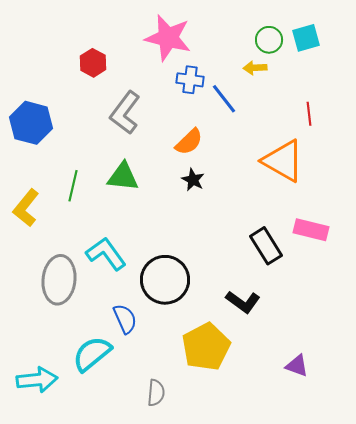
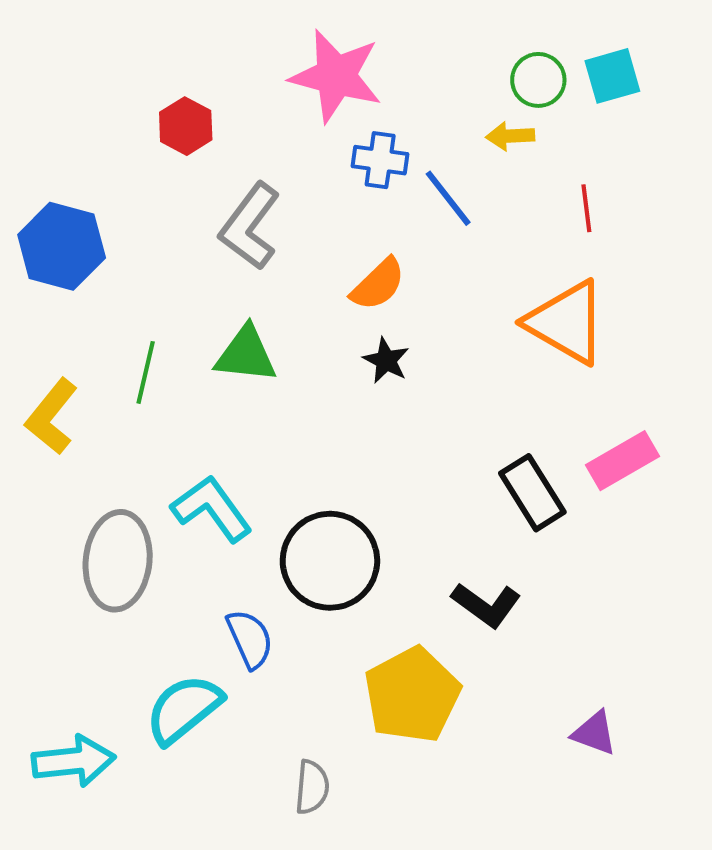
red line: (309, 114) -> (586, 208), moved
pink rectangle: (311, 230) -> (622, 461), turned -44

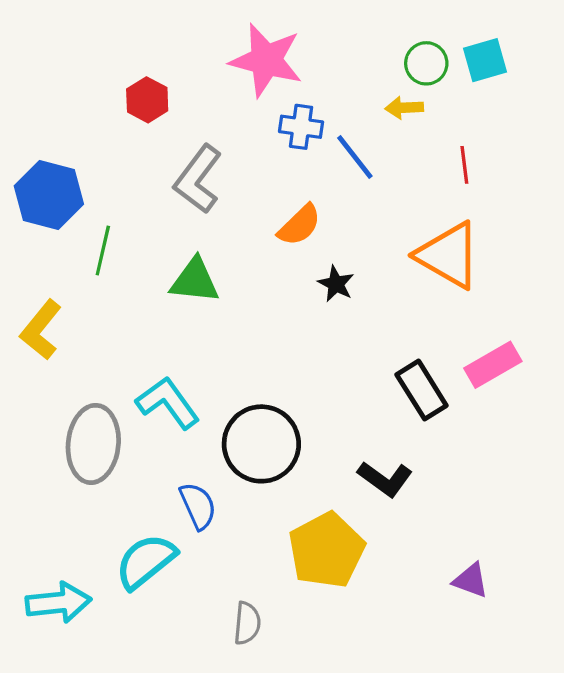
black star: (386, 360) -> (336, 284), moved
green line: (146, 372) -> (103, 250), moved

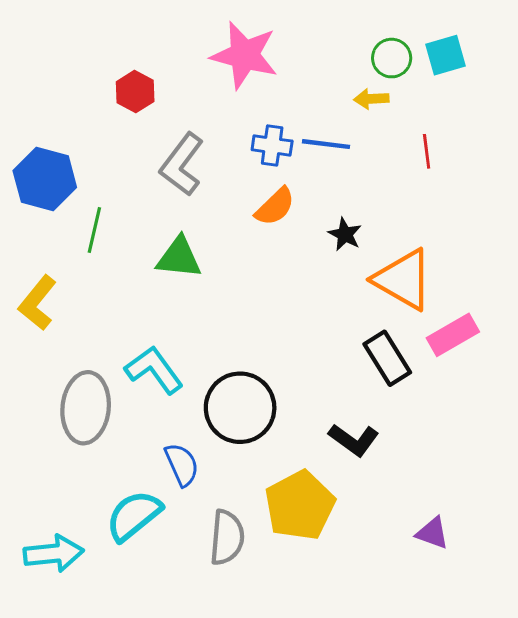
blue cross: (301, 127) -> (272, 145), moved
blue line: (355, 157) -> (326, 144), turned -45
orange triangle: (449, 255) -> (403, 280), moved
black star: (336, 284) -> (345, 234), moved
gray semicircle: (247, 623) -> (227, 537), moved, size x1.4

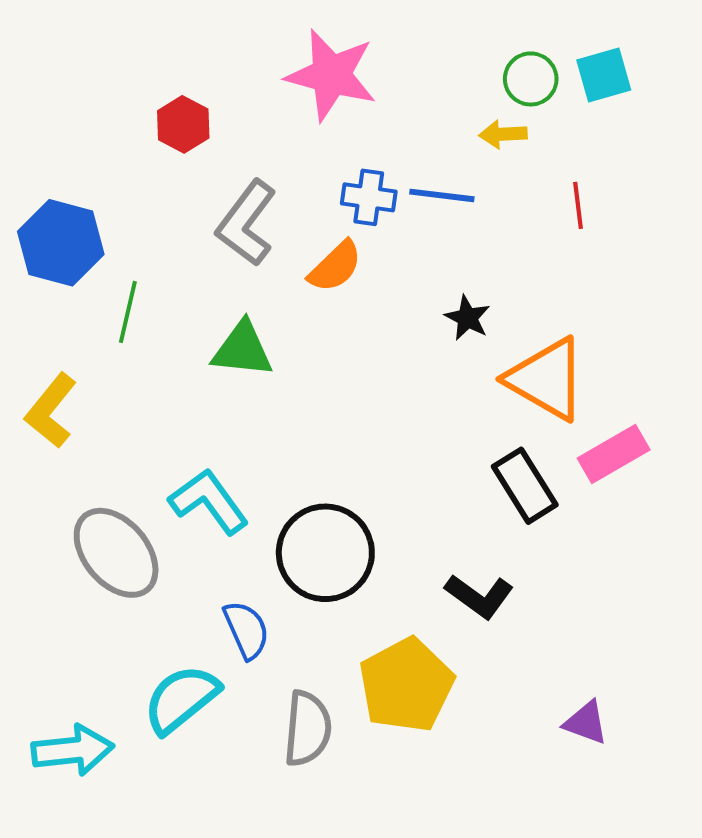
orange semicircle: (275, 207) -> (335, 267), moved
gray ellipse: (86, 408) -> (116, 553), turned -46

